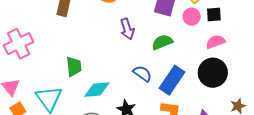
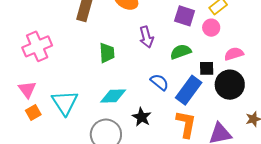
black square: (214, 15) -> (207, 68), moved
green trapezoid: (74, 67) -> (107, 53), moved

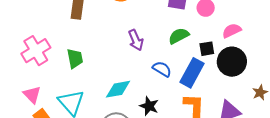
purple arrow: (146, 37) -> (136, 40), moved
green trapezoid: (107, 53) -> (75, 58), moved

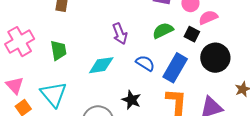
pink semicircle: (232, 31) -> (208, 17), moved
black square: (207, 49) -> (192, 34), moved, turned 35
cyan diamond: (118, 89) -> (101, 65), moved

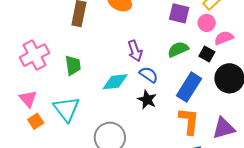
blue semicircle: (145, 63) -> (149, 75), moved
black star: (131, 100) -> (147, 100), moved

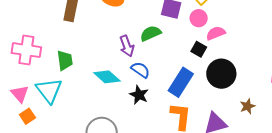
green semicircle: (178, 49) -> (151, 33), moved
pink cross: (35, 55) -> (26, 50), turned 36
cyan diamond: (115, 82) -> (107, 77), turned 48
cyan triangle: (66, 109) -> (49, 90), moved

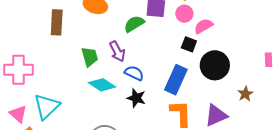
green semicircle: (151, 33) -> (134, 24), moved
green trapezoid: (65, 60) -> (90, 57), moved
cyan triangle: (49, 90) -> (47, 107), turned 32

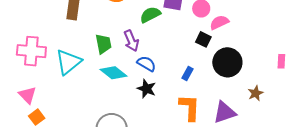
blue rectangle: (176, 80) -> (187, 74), size x0.5
cyan triangle: (47, 107) -> (68, 62), moved

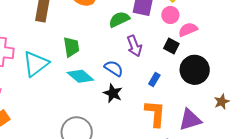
purple arrow: (131, 41) -> (134, 46), moved

